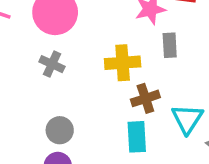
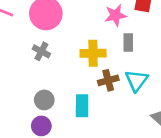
cyan triangle: (187, 119) -> (137, 80), moved
cyan rectangle: (137, 137) -> (82, 106), moved

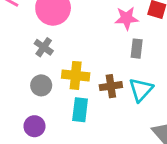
yellow cross: (93, 53) -> (76, 75), moved
gray circle: (44, 100) -> (41, 85), moved

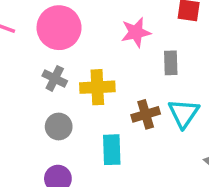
pink star: (127, 18) -> (136, 32), moved
yellow cross: (76, 75) -> (97, 87), moved

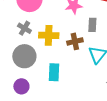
brown cross: (146, 114) -> (75, 41), moved
gray circle: (59, 126) -> (24, 56), size x1.5

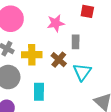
brown cross: (75, 41) -> (59, 60), turned -35

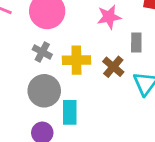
cyan rectangle: (39, 92) -> (70, 112), moved

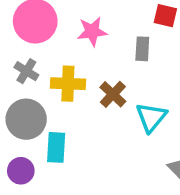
pink star: (109, 17) -> (92, 31), moved
gray rectangle: (136, 42) -> (142, 49), moved

